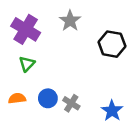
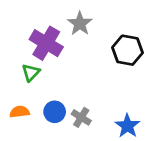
purple cross: (26, 29) -> (46, 43), moved

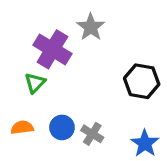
black hexagon: (127, 50) -> (142, 81), moved

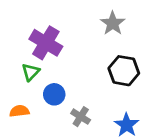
gray star: (91, 27) -> (113, 23), moved
blue circle: (62, 127) -> (54, 94), moved

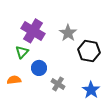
gray star: (113, 23) -> (68, 33), moved

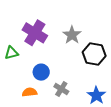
green triangle: (22, 52) -> (11, 53), moved, turned 32
orange semicircle: (14, 80) -> (30, 92), moved

